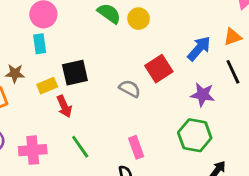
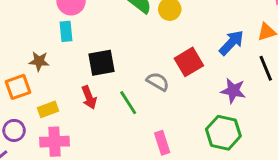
yellow rectangle: (47, 86) -> (48, 109), moved
green line: (80, 147) -> (128, 103), moved

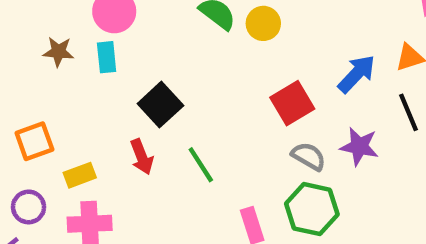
brown star: (39, 61) -> (58, 52), moved
black square: (102, 63) -> (160, 105), turned -32
gray semicircle: (158, 82) -> (309, 156), moved
green hexagon: (223, 133) -> (312, 209), moved

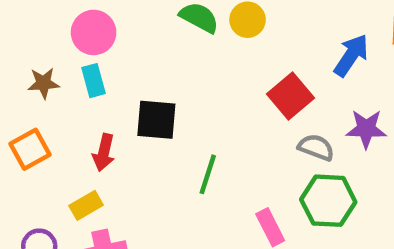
black square: (160, 105) -> (156, 120), turned -33
orange square: (34, 141) -> (30, 149), moved
red arrow: (142, 157) -> (104, 152), moved, turned 44
green line: (201, 165) -> (208, 174), turned 60

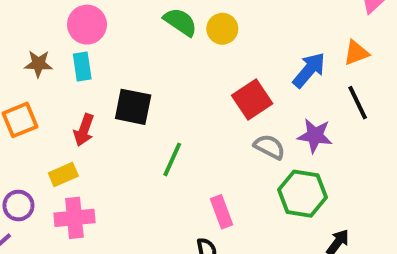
green hexagon: (328, 201) -> (303, 194), moved

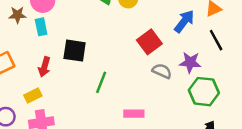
brown star: (38, 64) -> (17, 15), moved
green hexagon: (303, 194) -> (204, 92), moved
pink rectangle: (221, 212) -> (134, 114), turned -66

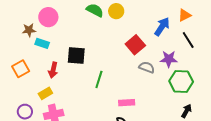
cyan rectangle: (41, 27) -> (42, 43), moved, turned -56

